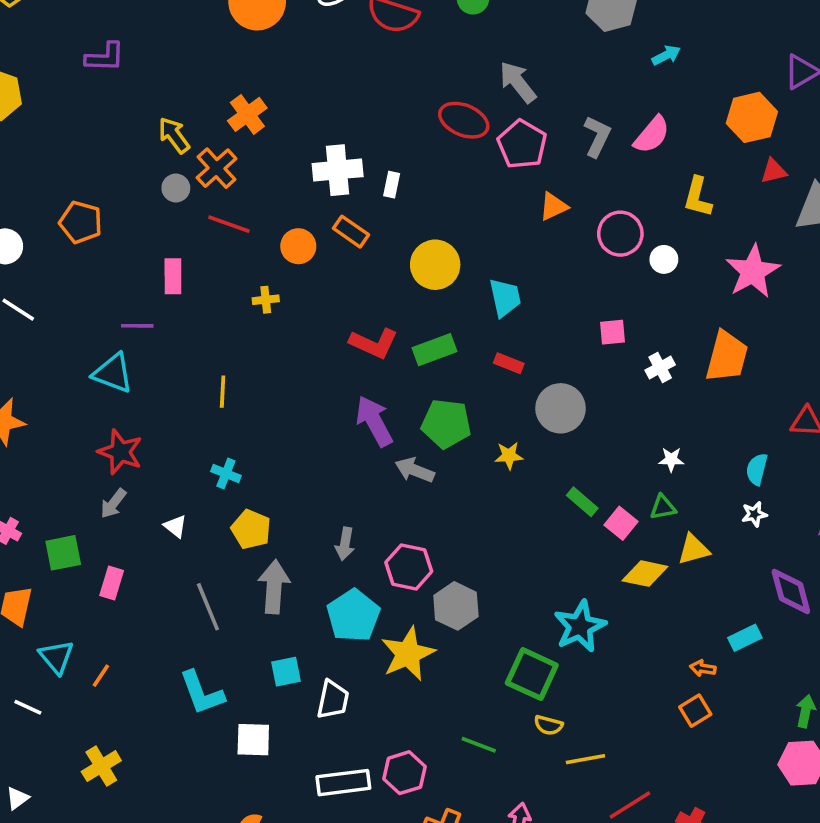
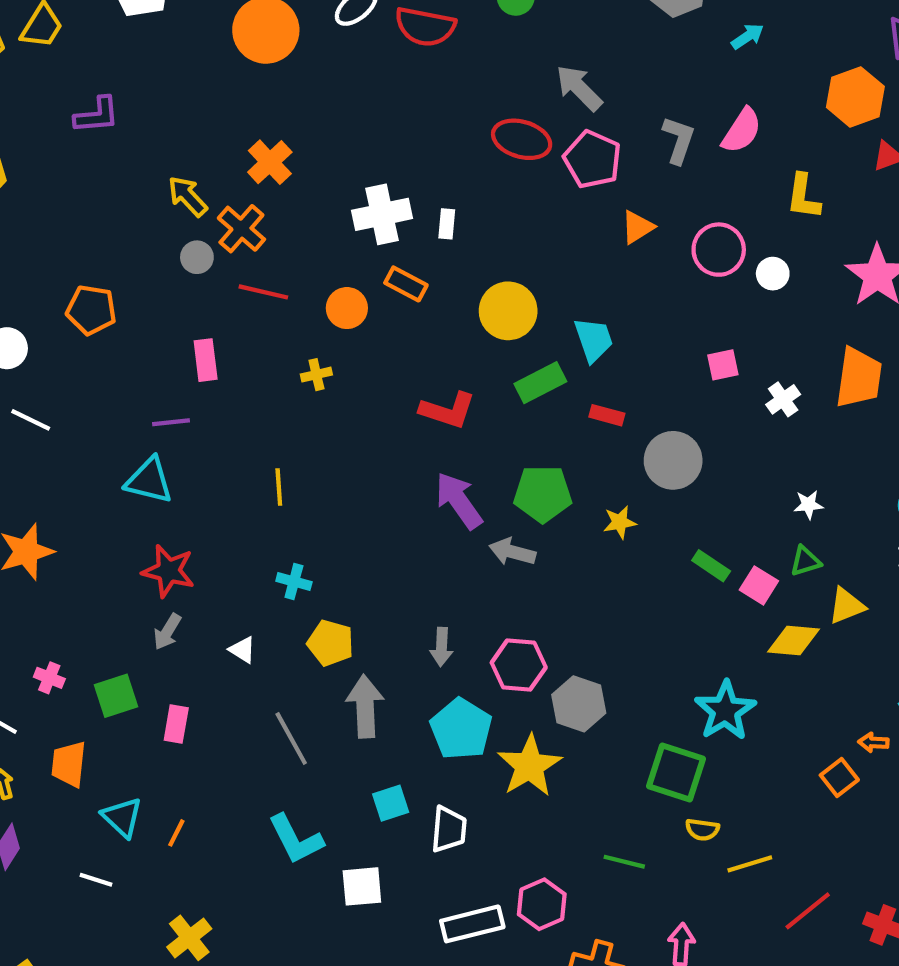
green rectangle: (435, 350) -> (540, 383), moved
orange square: (695, 711) -> (839, 777), moved

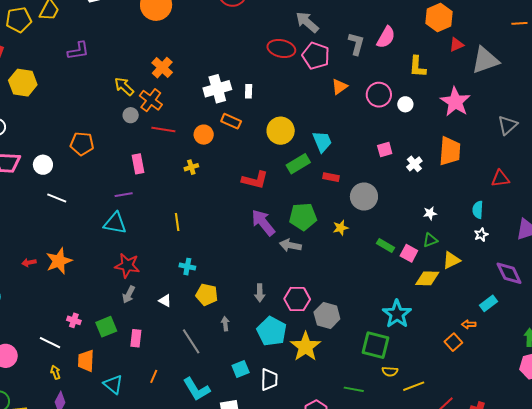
gray arrow: (365, 706) -> (225, 324), size x0.5
orange line: (176, 833) -> (154, 376), moved

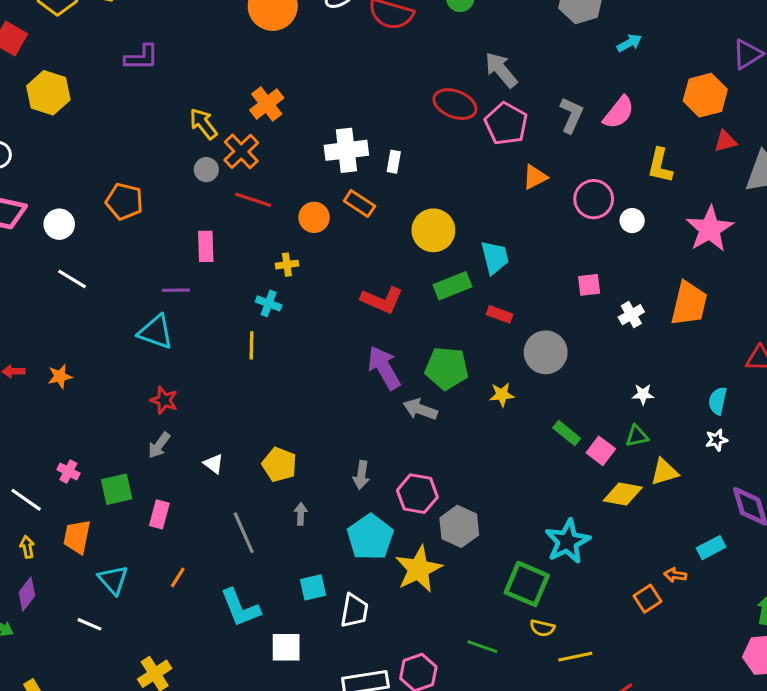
orange star: (59, 261) -> (60, 376), size x0.6
red star: (127, 266) -> (164, 400), size x0.7
cyan cross: (187, 267) -> (269, 303), moved

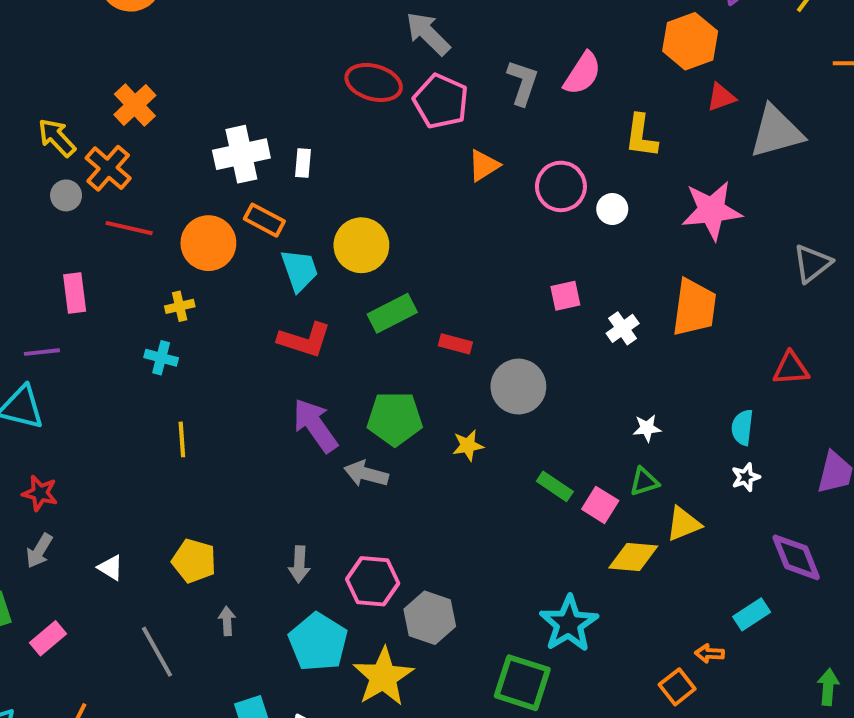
orange circle: (314, 217) -> (208, 243), size x1.4
pink star: (710, 229) -> (712, 210), turned 30
cyan trapezoid: (495, 257) -> (299, 270), moved
yellow line: (251, 345) -> (182, 439), moved
pink rectangle: (159, 514) -> (48, 638), turned 40

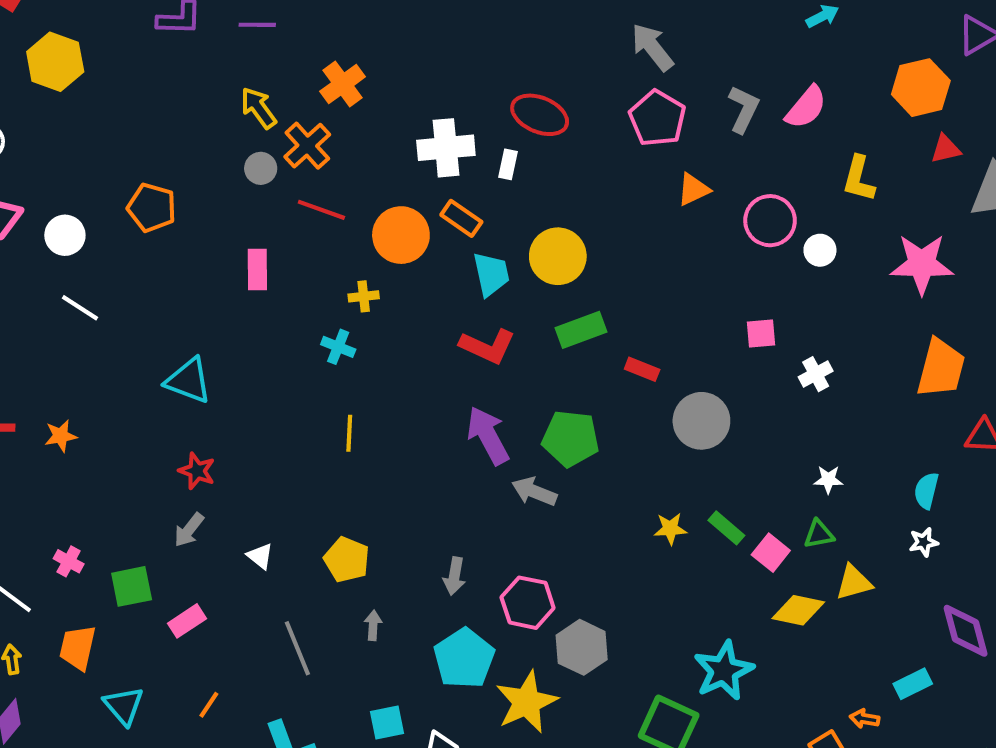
red ellipse: (374, 82) -> (540, 115), moved
orange trapezoid: (694, 308) -> (941, 368), moved
purple line: (42, 352) -> (257, 25), moved
yellow star: (468, 445) -> (670, 529), moved

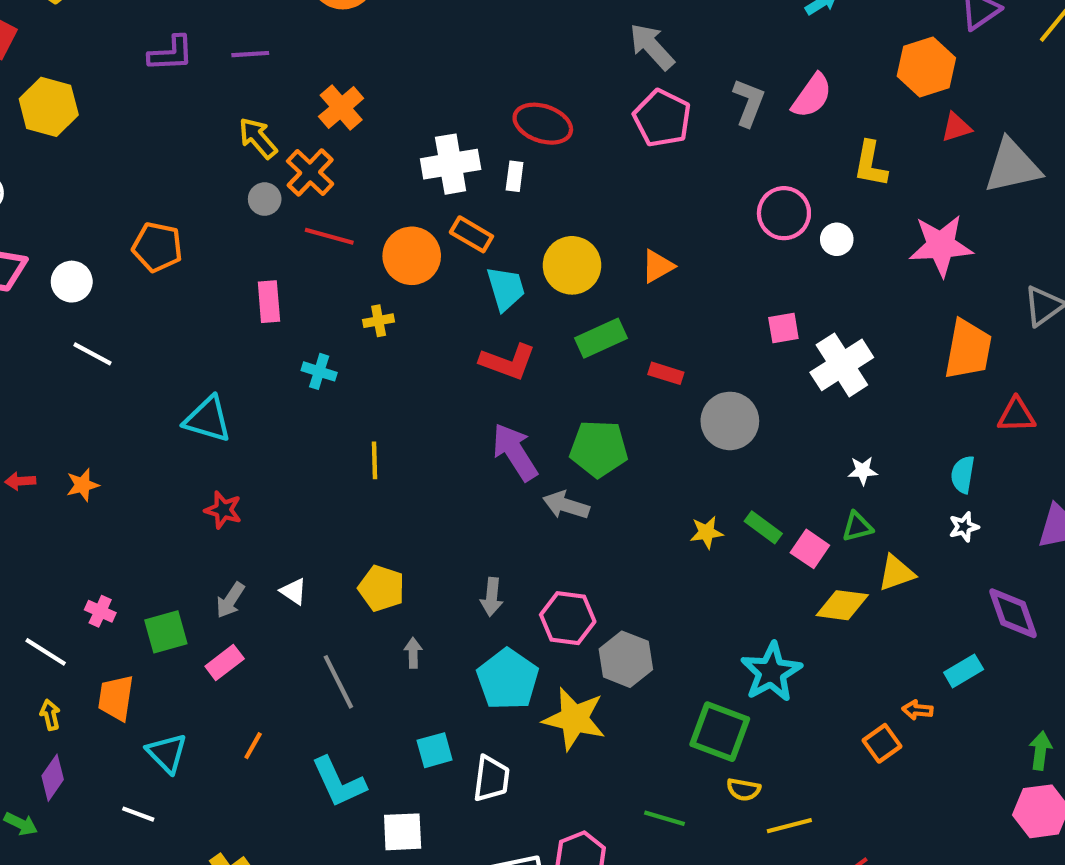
orange triangle: (693, 190) -> (658, 266), moved
cyan cross: (338, 347) -> (319, 371), moved
white cross: (816, 374) -> (842, 365), size x1.8
gray arrow: (189, 530) -> (230, 600), moved
yellow star: (527, 702) -> (574, 719), turned -30

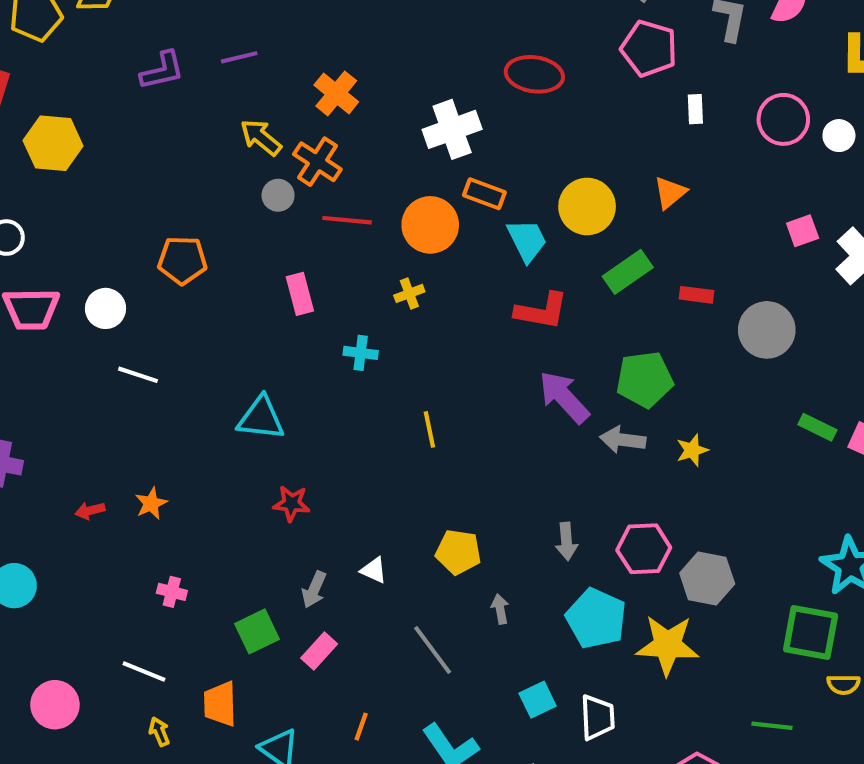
white rectangle: (515, 176) -> (695, 109), moved
yellow star: (707, 532) -> (692, 450), moved
pink cross: (100, 611) -> (172, 592), moved

